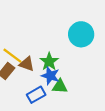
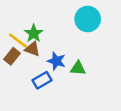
green star: (49, 62) -> (34, 33), moved
green triangle: (60, 86) -> (78, 68), moved

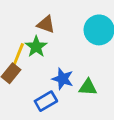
yellow line: (18, 41) -> (18, 55), turned 75
brown triangle: (32, 49) -> (46, 24), moved

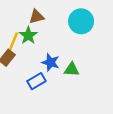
brown triangle: (46, 24) -> (36, 17), turned -35

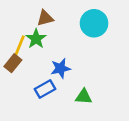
blue star: (51, 62) -> (61, 68), turned -30
green triangle: (72, 69) -> (84, 97), moved

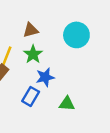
green star: (36, 39) -> (33, 54), moved
blue rectangle: (45, 89) -> (31, 96), turned -30

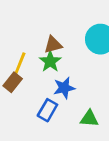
brown triangle: (31, 30) -> (53, 45), moved

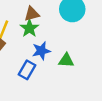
green triangle: (89, 119) -> (66, 60), moved

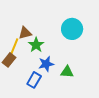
brown triangle: (32, 14) -> (25, 33), moved

